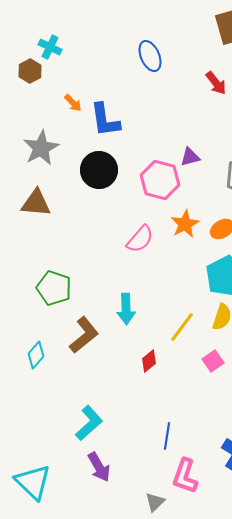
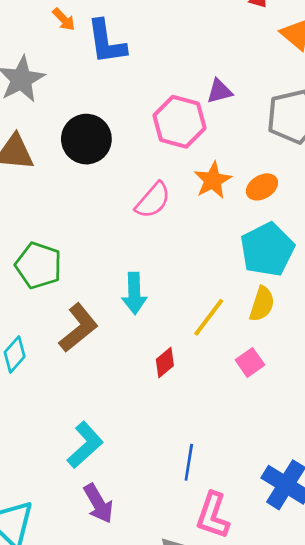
black circle: (99, 170) -> (86, 139), moved

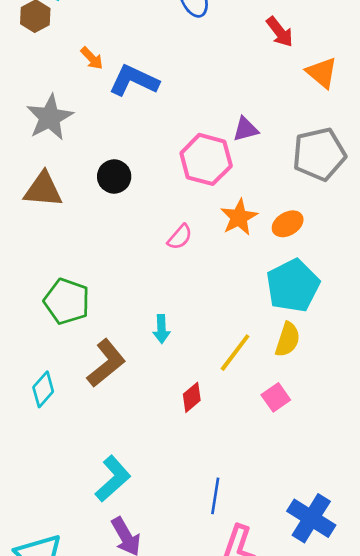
blue L-shape: (106, 42) -> (134, 81), turned 123
black circle: (86, 139) -> (114, 176), size x0.7
pink semicircle: (153, 200) -> (180, 237), size x0.7
cyan arrow: (134, 293) -> (161, 329), size x0.7

